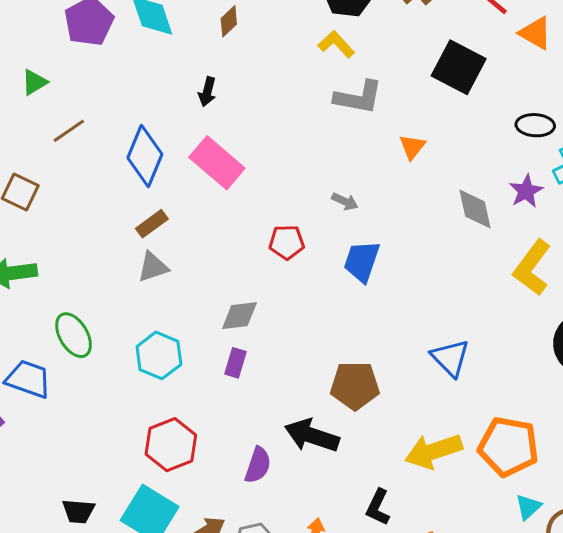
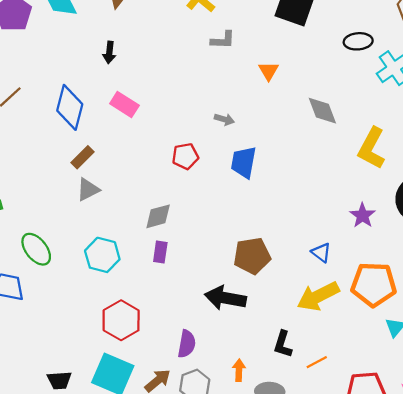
gray L-shape: (358, 97) -> (223, 40), size x0.7
pink rectangle: (217, 163) -> (124, 105), size x0.7
purple star: (526, 191) -> (363, 215), moved
blue triangle: (450, 358) -> (321, 253), moved, size x0.7
purple semicircle: (258, 465) -> (187, 344), moved

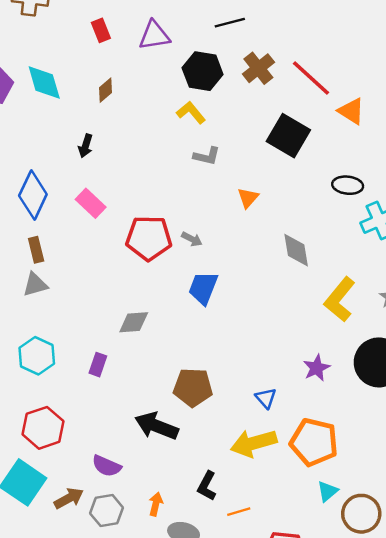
red pentagon: (185, 156) -> (149, 238), moved, size x1.6
brown rectangle: (82, 157) -> (36, 250), turned -70
gray diamond: (158, 216) -> (134, 322), moved
purple semicircle: (187, 344) -> (107, 466), turned 92

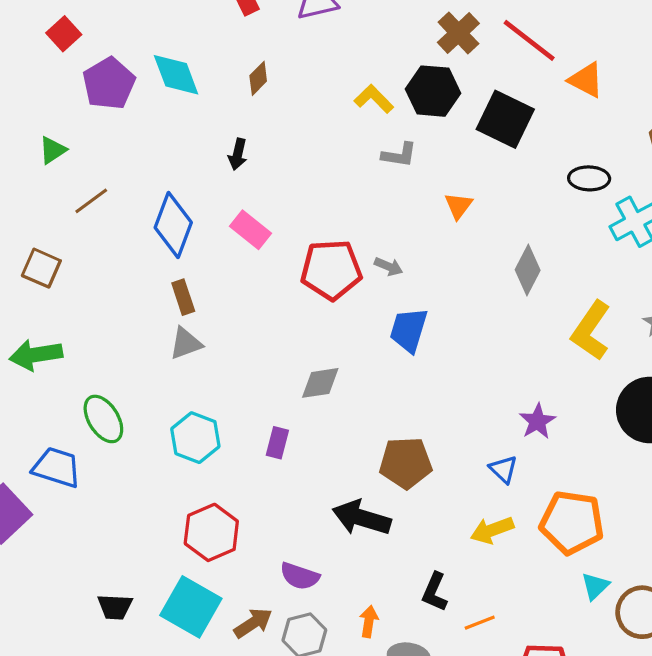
black hexagon: (203, 71) -> (433, 91), moved
gray diamond: (296, 250) -> (528, 270), turned 42
purple star: (316, 368) -> (537, 421), moved
yellow arrow: (254, 443) -> (492, 530), size x0.7

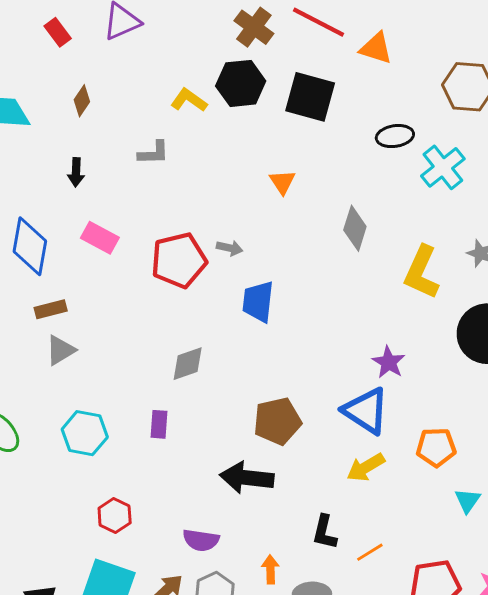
gray L-shape: (399, 155) -> (154, 153), moved
brown rectangle: (183, 297) -> (51, 309), turned -76
blue triangle: (503, 469) -> (366, 411), size x1.8
orange pentagon: (572, 522) -> (436, 447), size x0.7
red hexagon: (211, 532) -> (115, 515), size x0.7

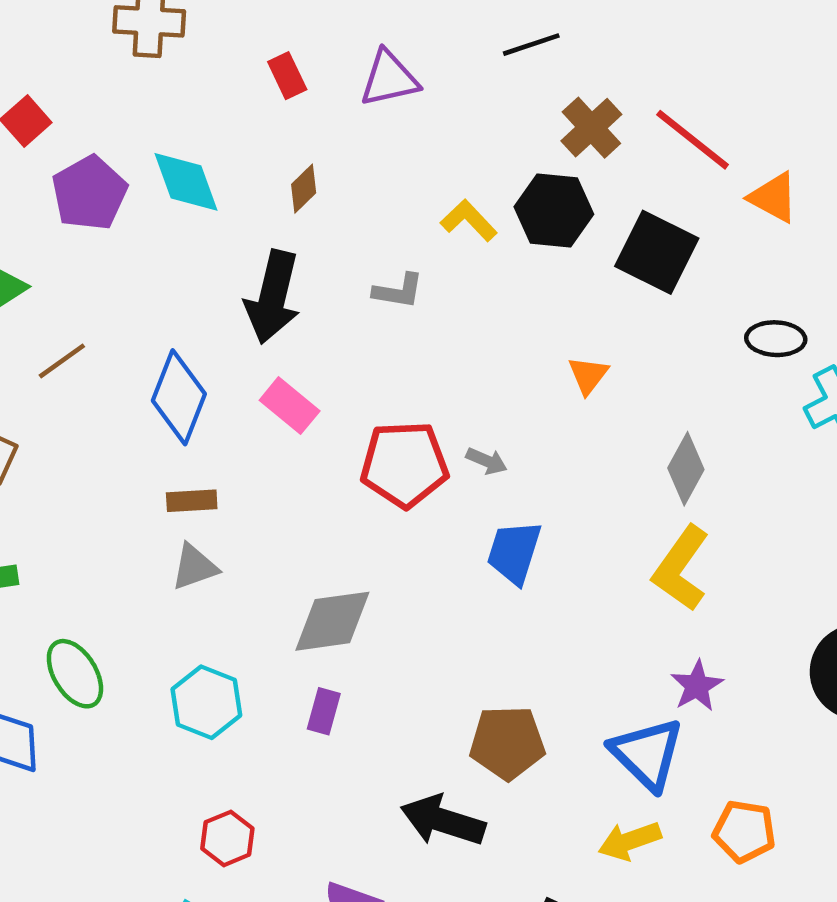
black arrow: (76, 172) -> (273, 297), size x2.0
yellow L-shape: (422, 272) -> (681, 568), moved
gray diamond: (188, 364) -> (332, 621), moved, size x1.4

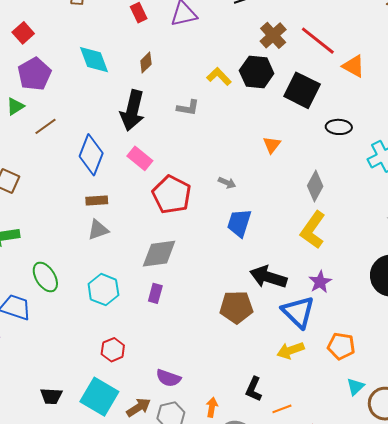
purple pentagon: (89, 193) -> (34, 74), moved
black ellipse: (776, 339) -> (339, 127), moved
brown line: (62, 361) -> (46, 126), moved
red pentagon: (404, 464) -> (172, 195), moved, turned 30
black arrow: (443, 821) -> (268, 277), moved

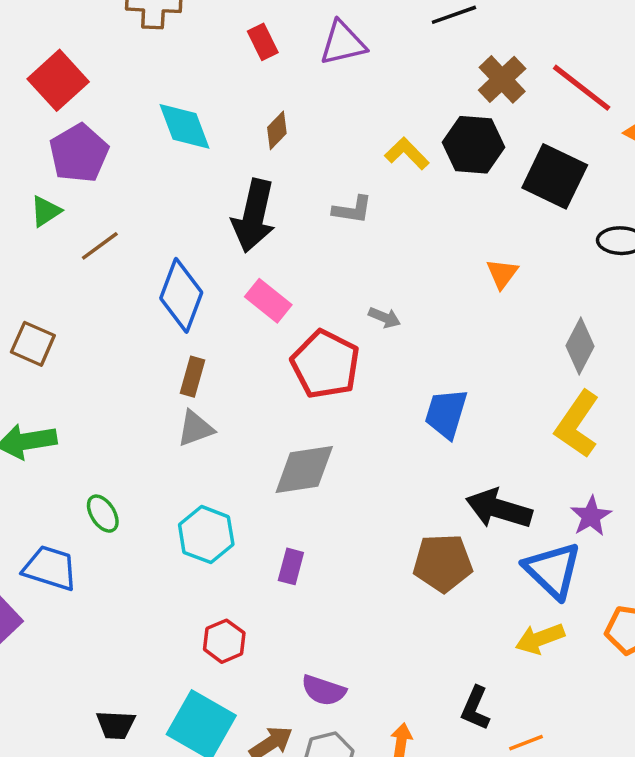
red square: (23, 33) -> (58, 80), size x1.5
gray arrow: (227, 183) -> (384, 317), moved
brown rectangle: (97, 201) -> (192, 377), turned -70
green ellipse: (45, 277) -> (103, 514), size x0.7
purple rectangle: (155, 293) -> (291, 566), moved

